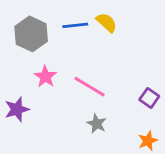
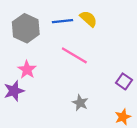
pink star: (45, 77) -> (27, 70), moved
pink line: (89, 87) -> (74, 55), moved

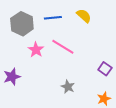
yellow semicircle: (88, 19) -> (84, 16), moved
pink star: (27, 70) -> (36, 50), moved

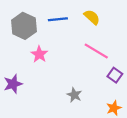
pink line: (63, 47) -> (96, 51), moved

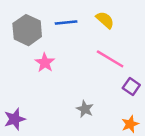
purple star: (13, 84) -> (15, 119), moved

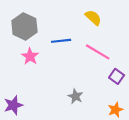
blue line: (66, 22) -> (61, 41), moved
pink star: (45, 63) -> (30, 56), moved

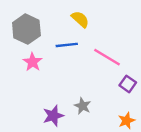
yellow semicircle: (93, 18) -> (80, 19), moved
purple star: (13, 105) -> (53, 116), moved

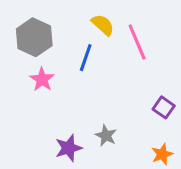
blue line: (67, 45) -> (86, 58), turned -65
pink line: (107, 57) -> (137, 42), moved, turned 36

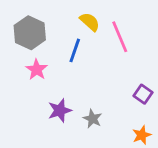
purple star: (69, 148) -> (60, 110), moved

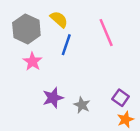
yellow semicircle: (90, 22) -> (59, 19), moved
purple square: (143, 94) -> (121, 98), moved

